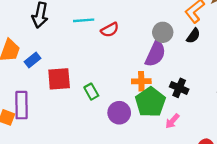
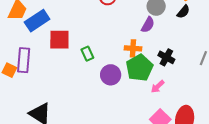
purple semicircle: (155, 54) -> (148, 25), size x0.7
blue rectangle: (32, 60) -> (37, 21), size x1.6

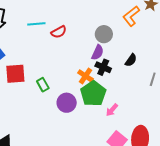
black semicircle: (183, 12) -> (131, 60), moved
orange cross: (133, 48) -> (86, 76), turned 35
black cross: (166, 57) -> (103, 67), moved

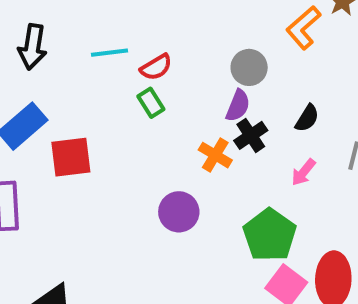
black cross: (103, 67) -> (251, 135), turned 35
green rectangle: (43, 85) -> (151, 103), moved
green pentagon: (93, 94) -> (270, 235), moved
pink arrow: (112, 110) -> (303, 172), moved

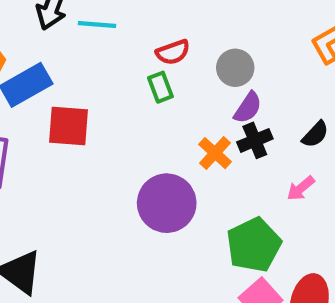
cyan line: (109, 53) -> (97, 25), moved
gray circle: (249, 67) -> (235, 68), moved
purple circle: (179, 212) -> (167, 203), size x1.4

